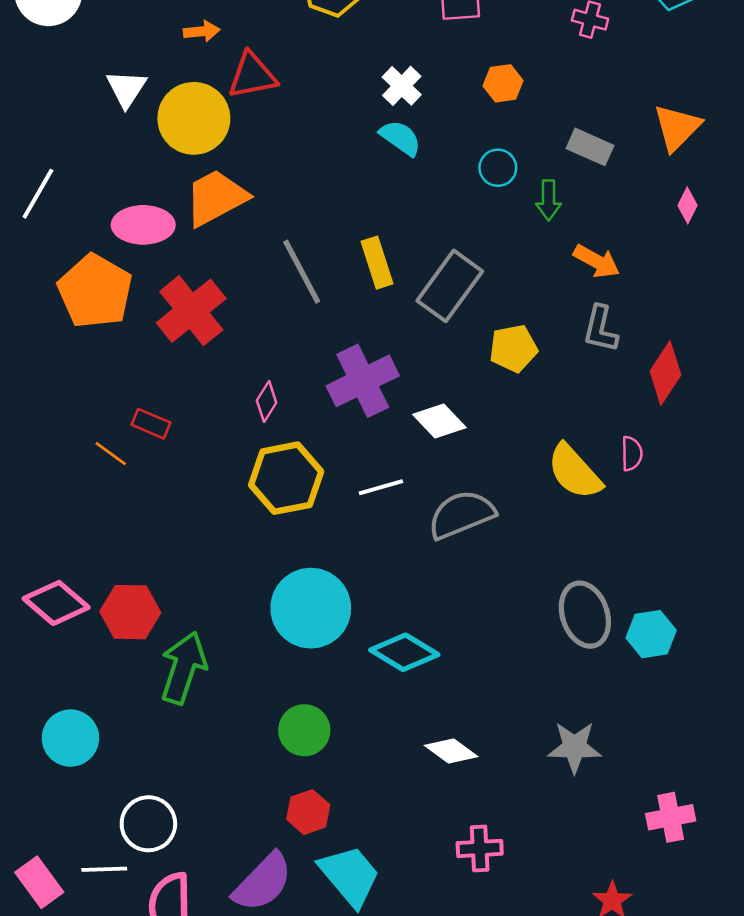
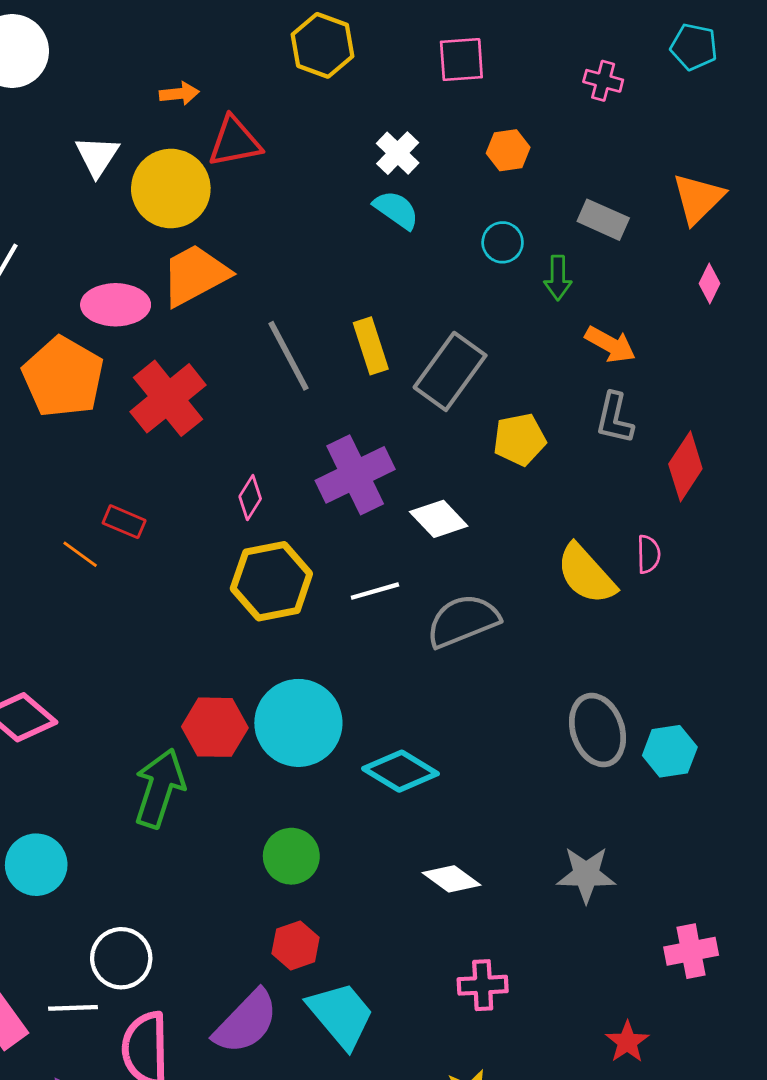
red hexagon: (130, 612) -> (215, 727), moved

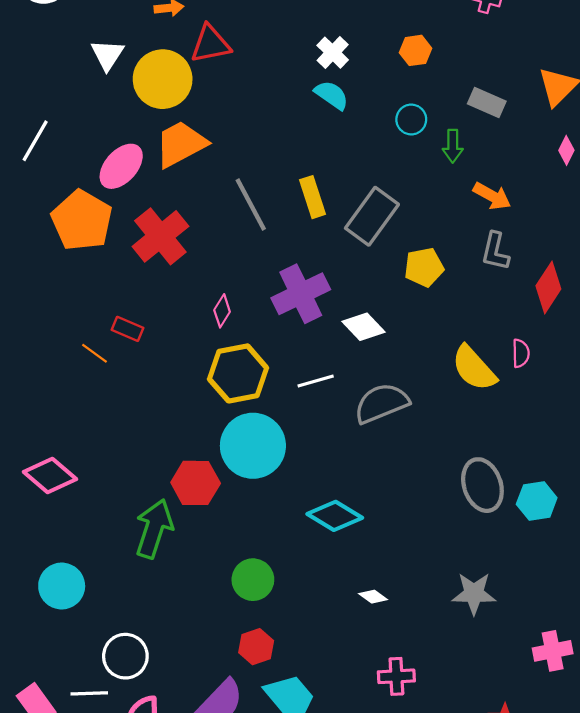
pink ellipse: (116, 305) -> (121, 166), turned -48
cyan circle: (298, 723) -> (253, 446), moved
white diamond: (451, 879) -> (373, 597), size x0.7

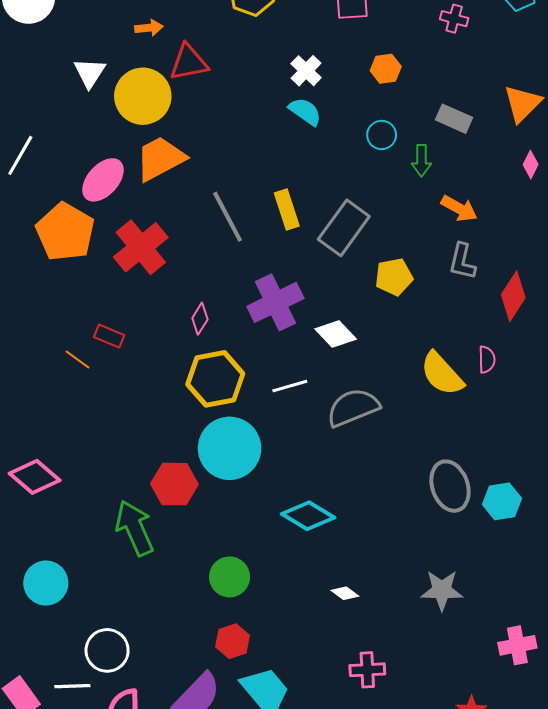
green arrow: (154, 529) -> (135, 528), turned -42

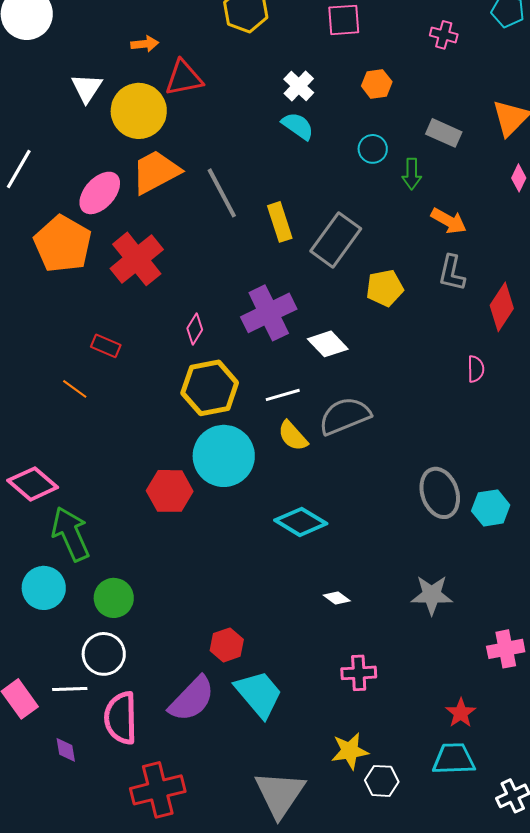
gray line: (228, 217) -> (222, 193), moved
orange line: (77, 360) -> (75, 389), moved
yellow semicircle: (442, 374) -> (293, 436), moved, size x0.7
green arrow: (135, 528) -> (71, 534), moved
green circle: (230, 577) -> (114, 598), moved

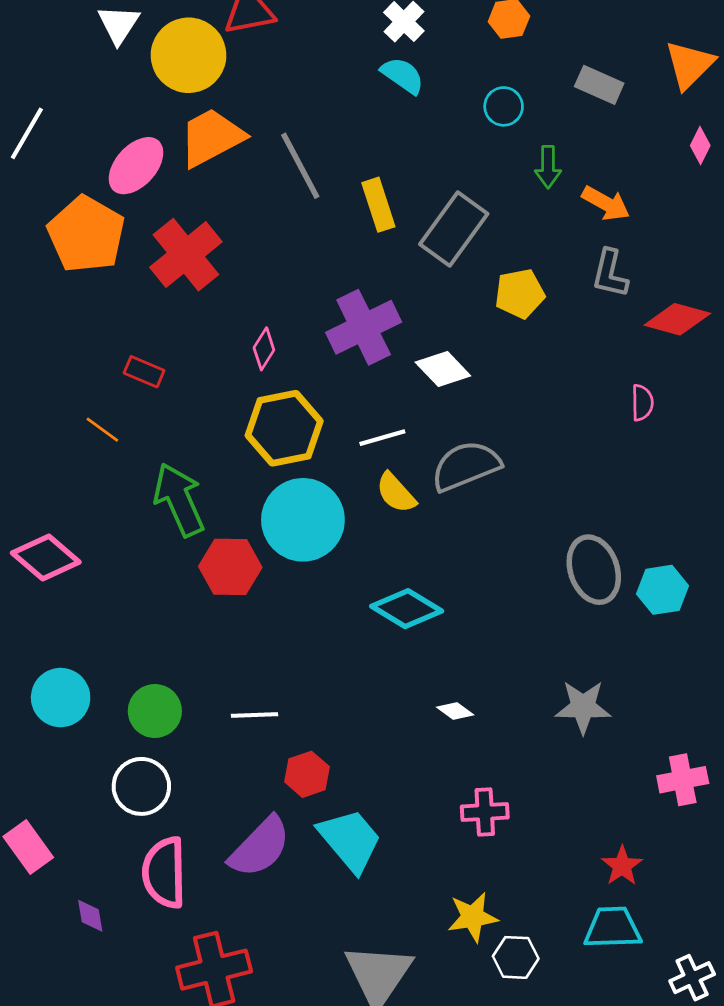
green arrow: (412, 174) -> (548, 167), moved
red diamond: (502, 307) -> (677, 319), turned 72
green arrow: (71, 534) -> (179, 500), moved
white line: (70, 689) -> (254, 715), moved

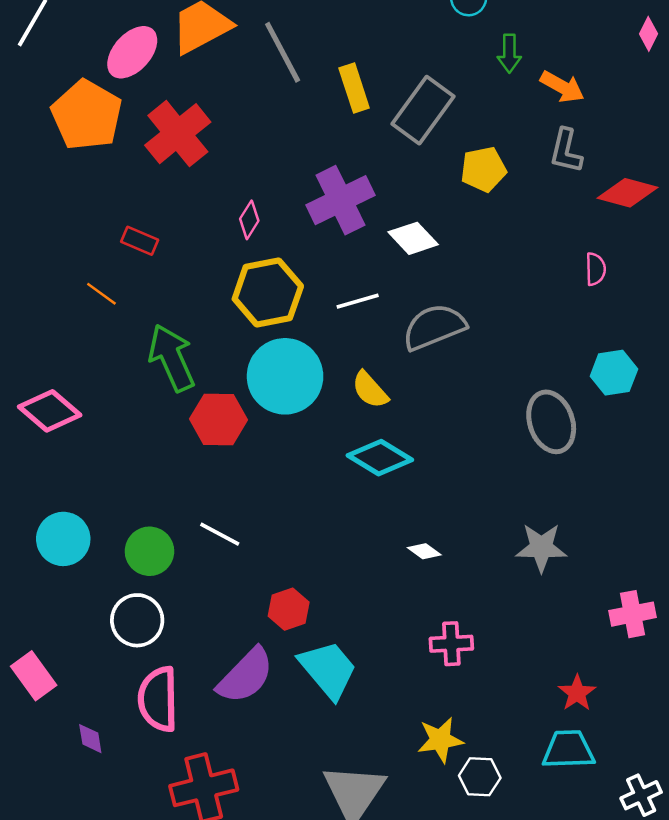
yellow semicircle: (396, 493) -> (370, 390), moved
cyan hexagon: (662, 590) -> (614, 373), moved
white line: (254, 715) -> (220, 534), moved, turned 30

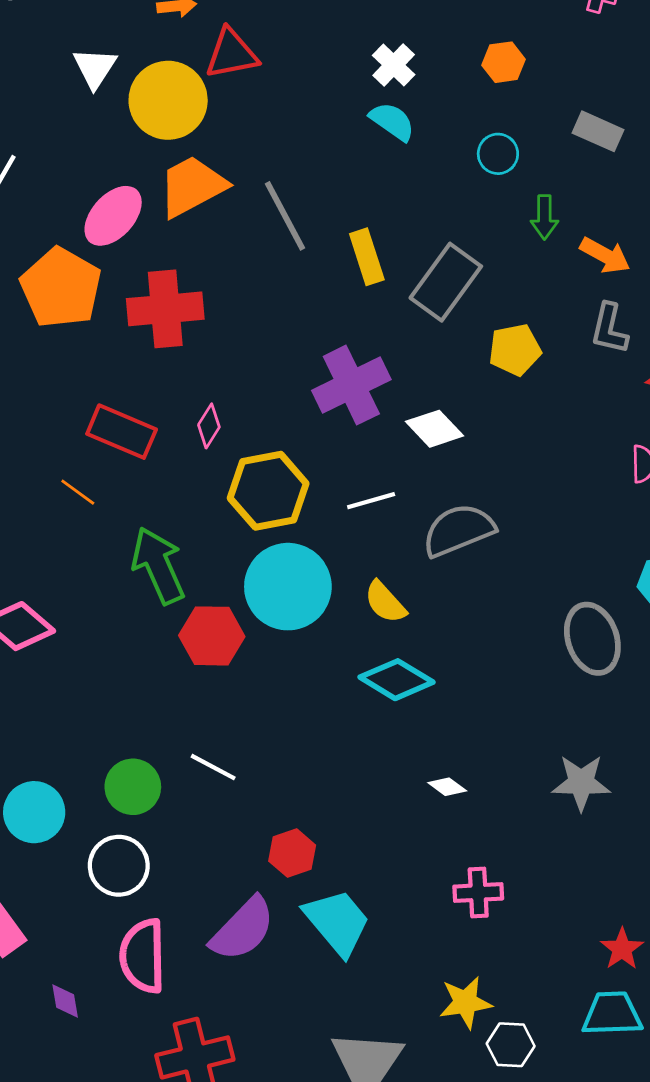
red cross: (178, 134) -> (165, 309), turned 34
pink diamond: (249, 220) -> (209, 426), moved
red rectangle: (140, 241) -> (122, 432), size x1.6
cyan circle: (63, 539) -> (34, 812), moved

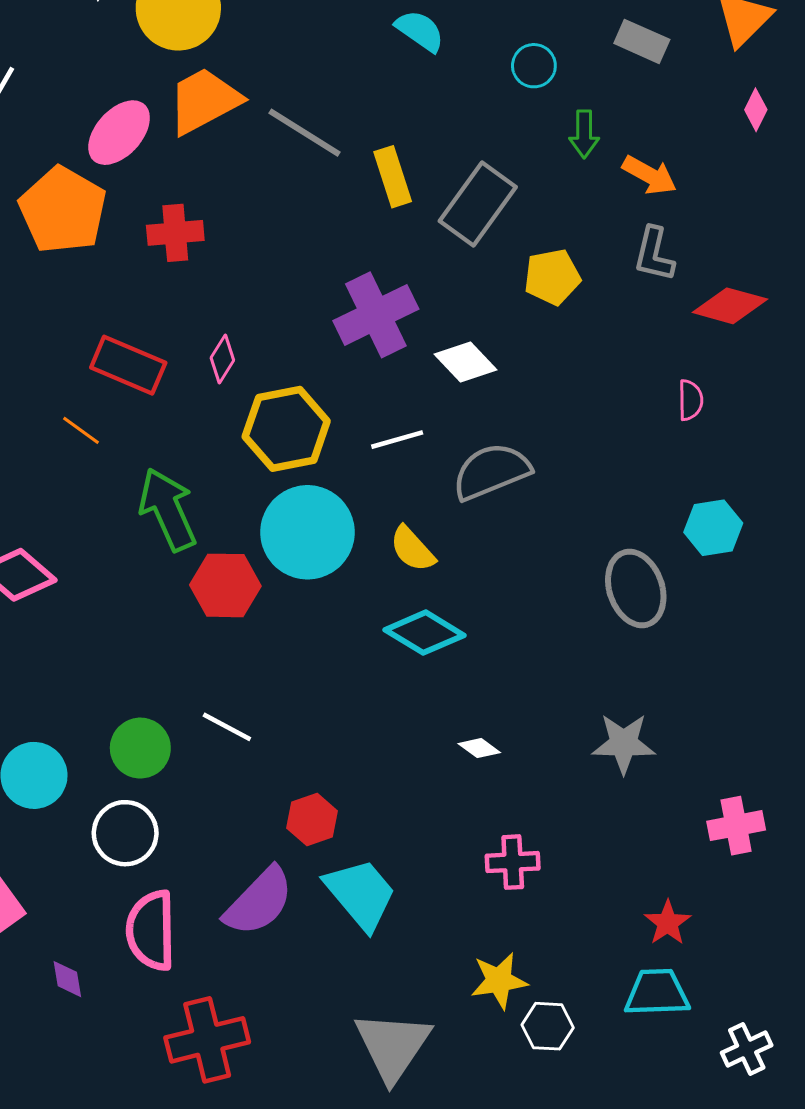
gray line: (285, 216) -> (304, 133), turned -30
red cross: (165, 309) -> (175, 233), size x0.7

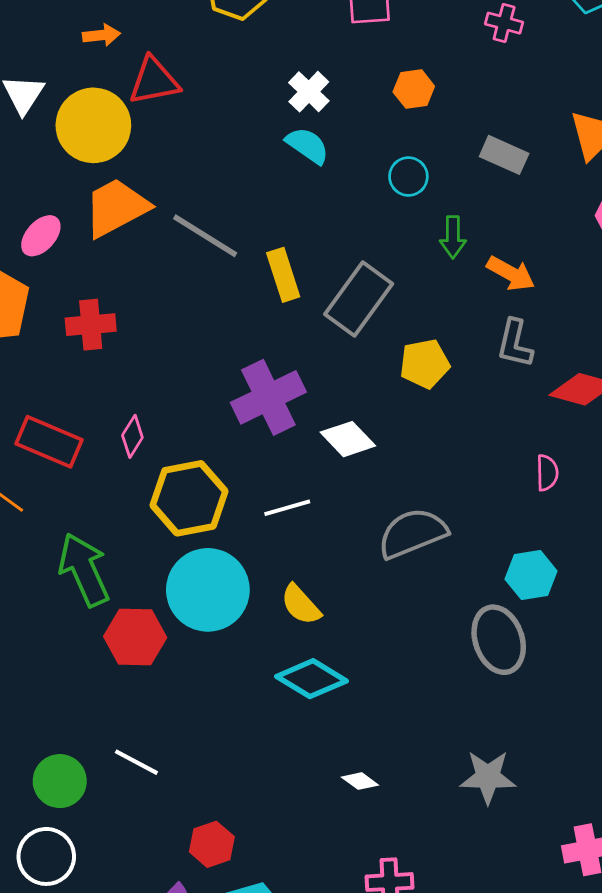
pink ellipse: (119, 133) -> (41, 236), size x0.7
gray semicircle: (491, 471) -> (412, 533), moved
cyan hexagon: (713, 528) -> (531, 575), moved

